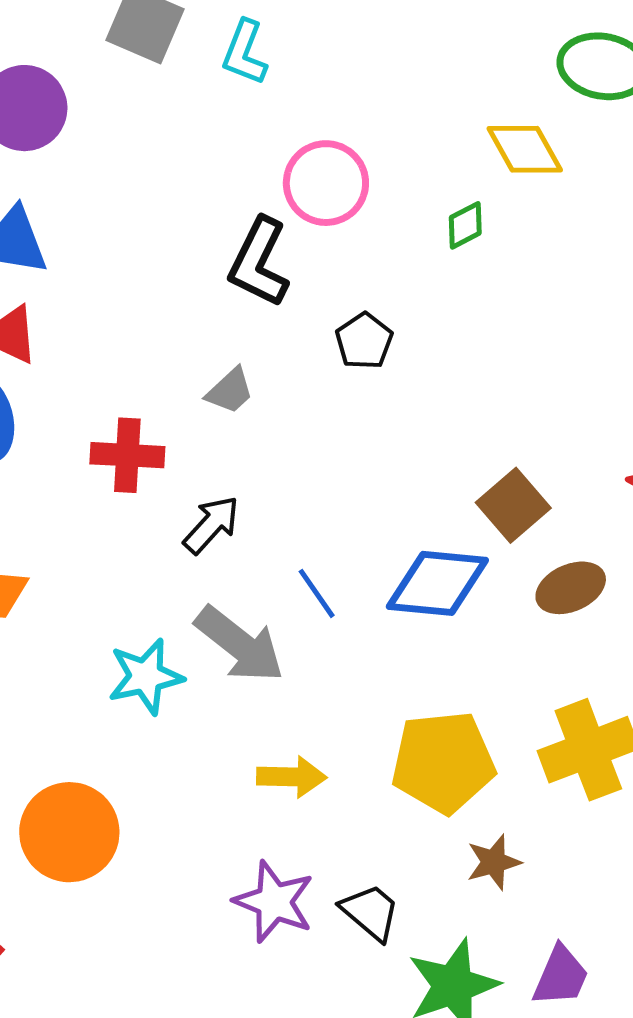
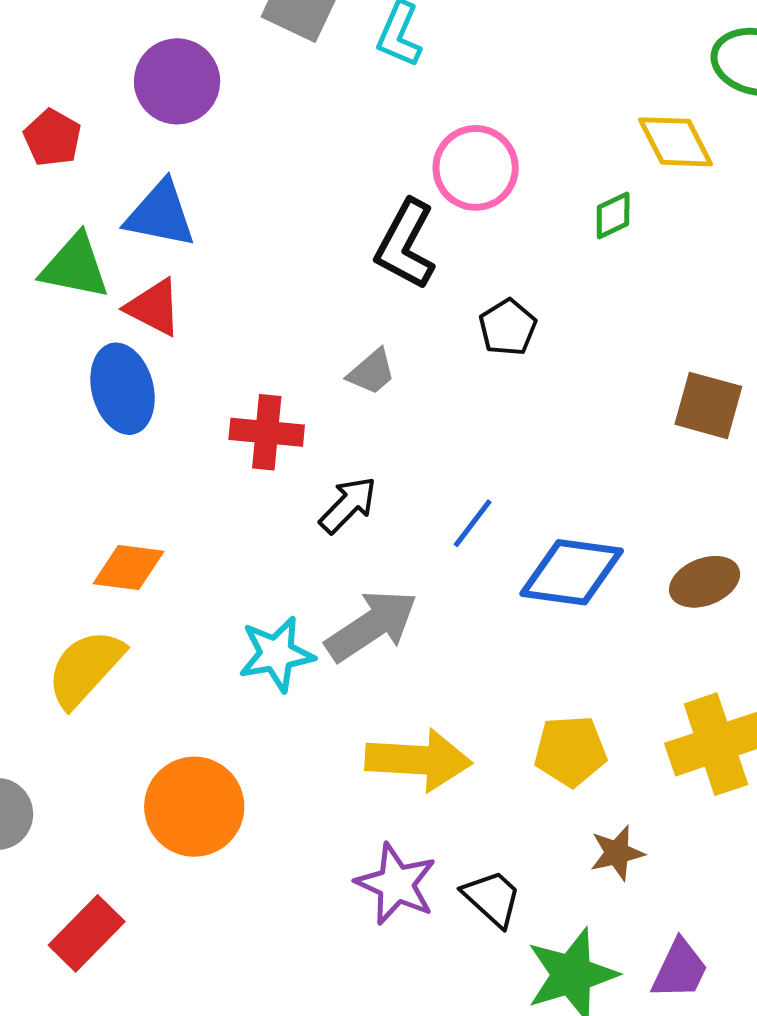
brown square: (513, 505) -> (708, 405), moved, turned -36
blue line: (317, 593) -> (473, 523), moved, turned 70
gray arrow: (240, 644) -> (372, 626), turned -74
yellow pentagon: (443, 762) -> (570, 751), size x0.7
yellow arrow: (292, 777) -> (418, 760), size x1.5

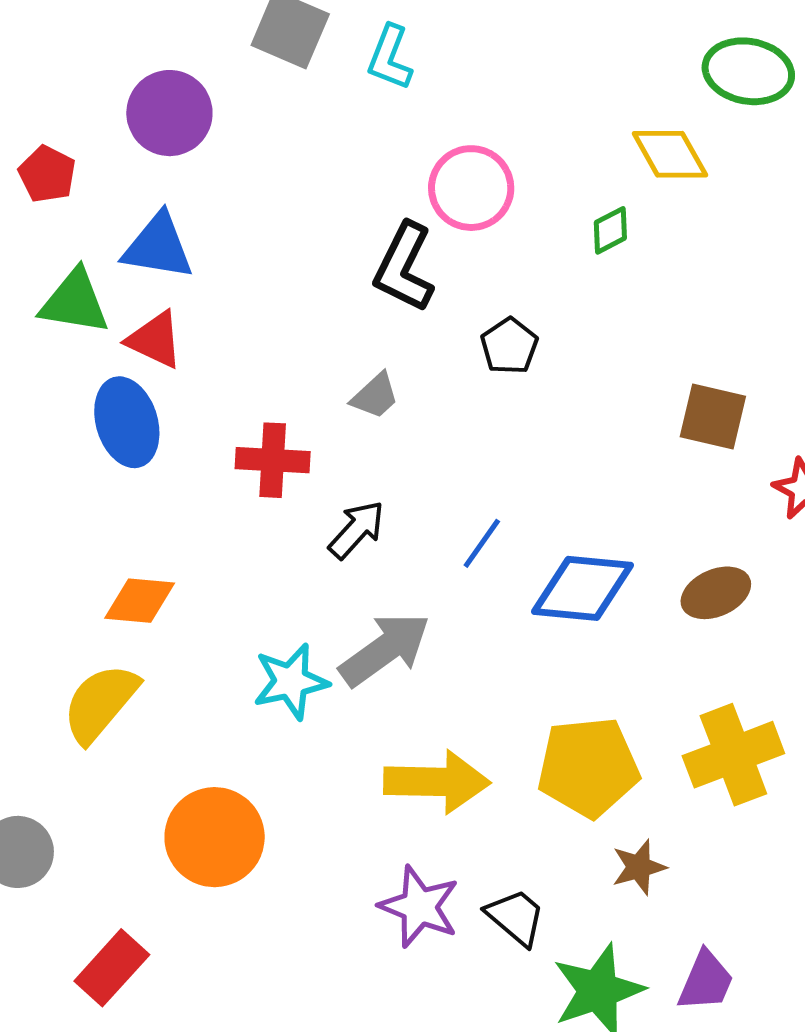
yellow pentagon: (570, 751) -> (588, 767), size x1.4

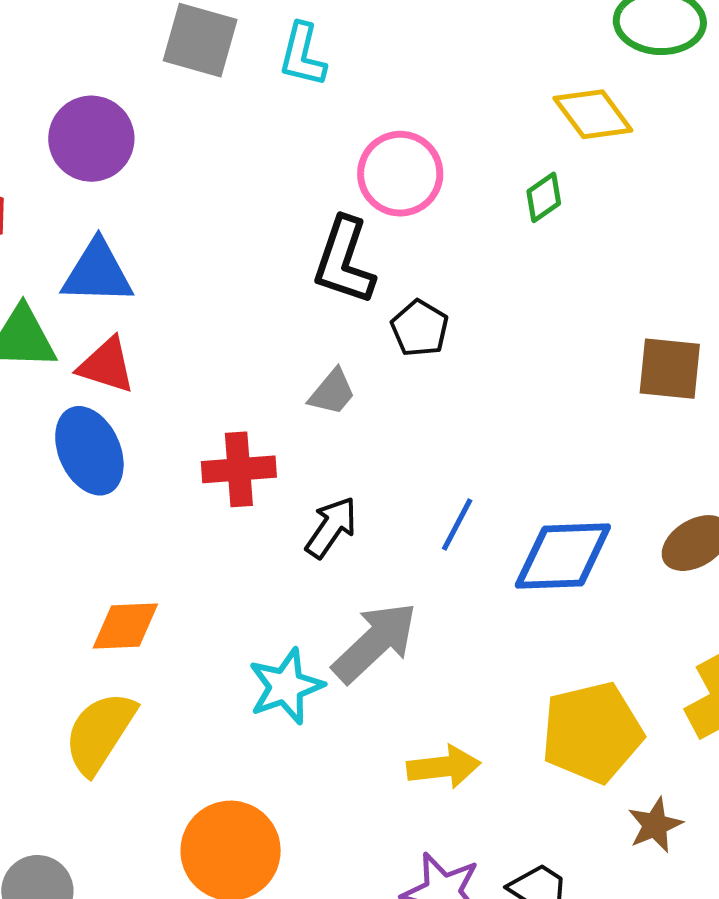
black pentagon: (509, 346) -> (420, 328), moved
yellow arrow: (437, 782) -> (444, 767), size x0.7

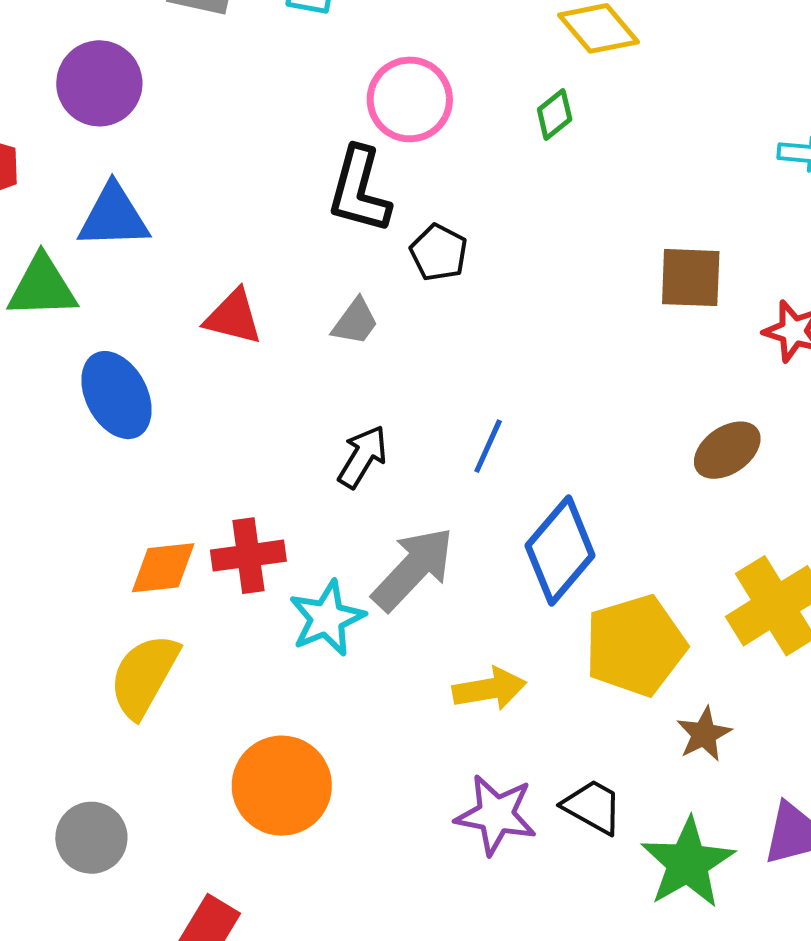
red triangle: (106, 365) -> (233, 317), moved
red cross: (239, 469) -> (248, 556), moved
blue diamond: (563, 556) -> (560, 550), moved, turned -44

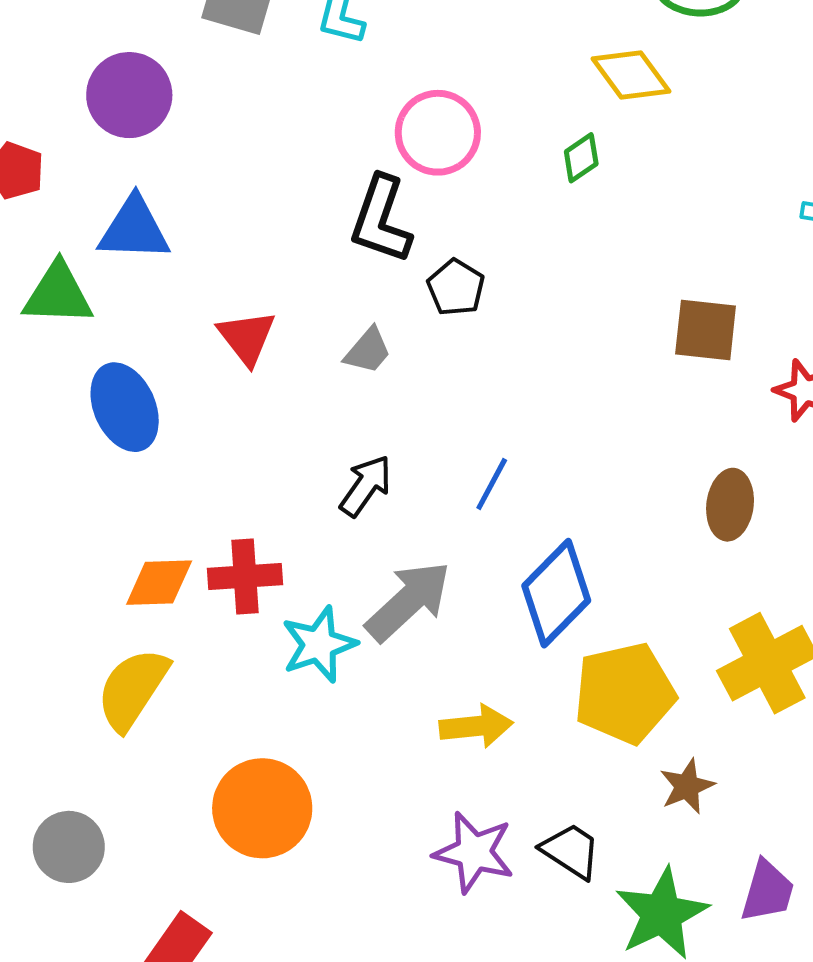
red triangle: (233, 317) -> (247, 337), turned 34
brown ellipse: (727, 450) -> (730, 505), turned -52

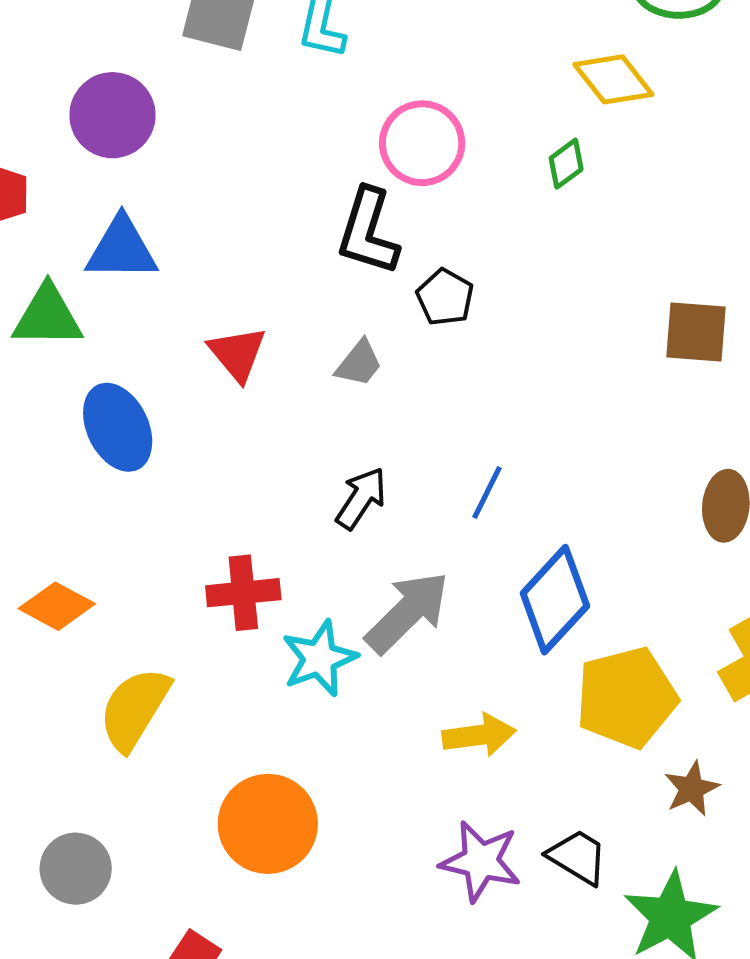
orange diamond: (159, 583) -> (57, 606), moved, turned 32

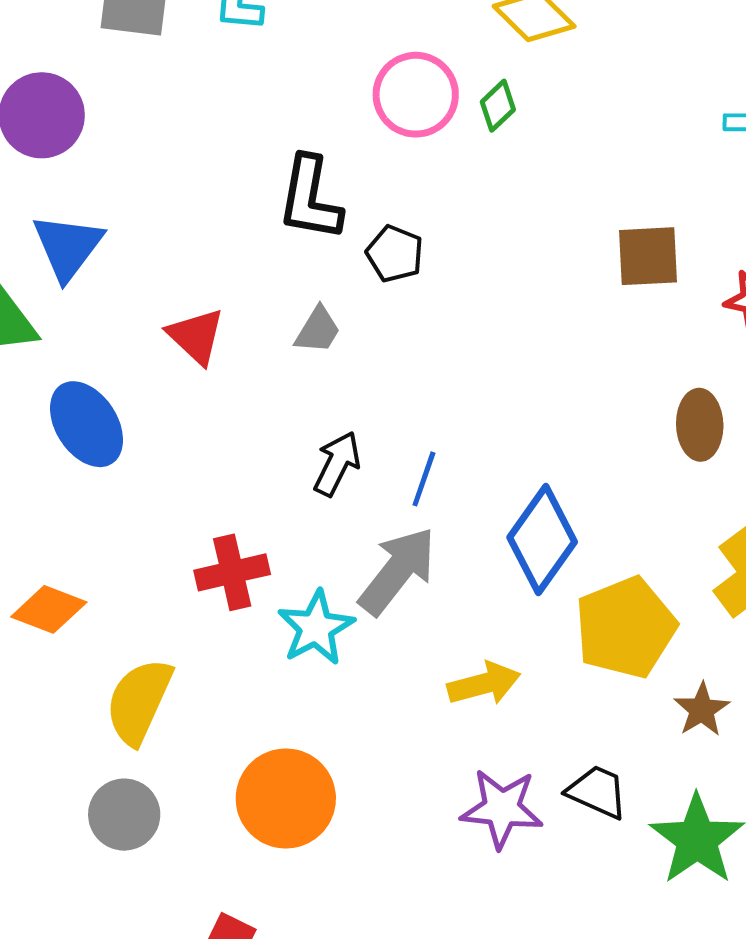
pink circle: (422, 143) -> (416, 95), moved
blue triangle: (122, 249) -> (68, 247), turned -46
blue line: (487, 493) -> (424, 479), moved
gray circle: (76, 869) -> (124, 815), moved

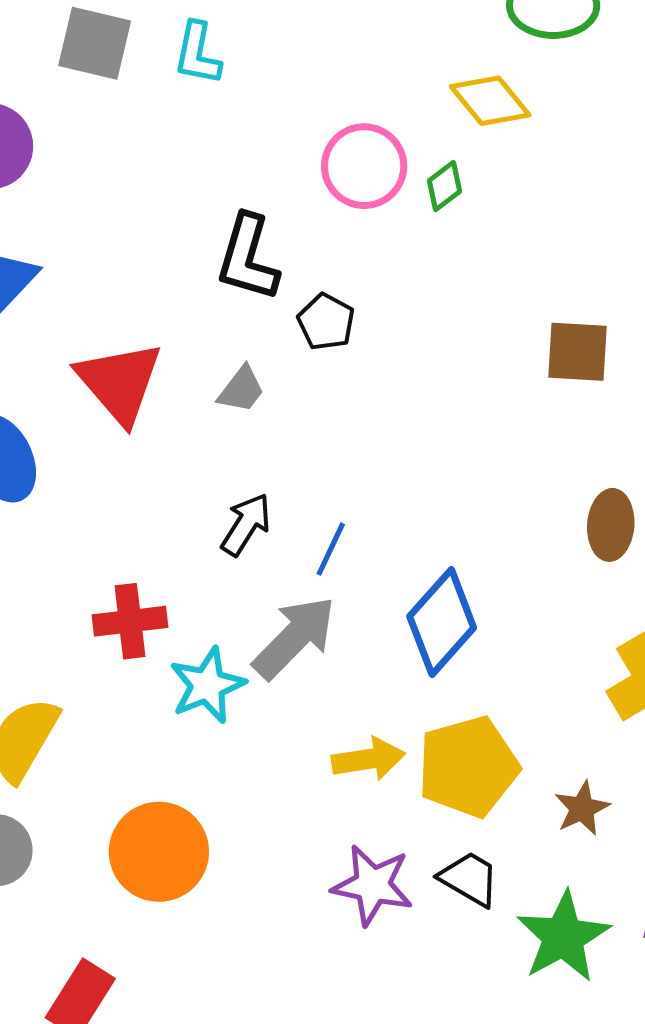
red triangle: (196, 336) -> (120, 382), size x1.5
yellow pentagon: (625, 628) -> (468, 767), moved

